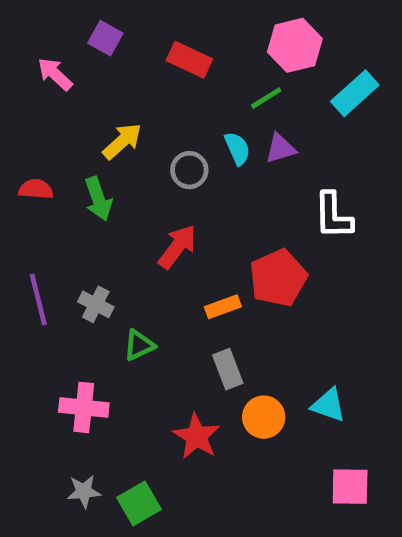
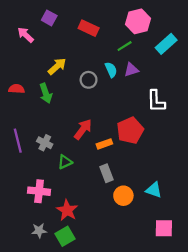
red arrow: (177, 247) -> (83, 129), moved
red star: (197, 436) -> (67, 210), moved

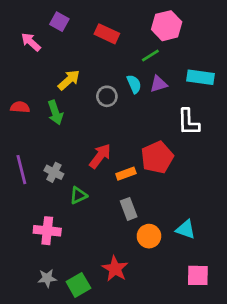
cyan rectangle: (166, 44) -> (201, 77), moved, turned 50
red star: (67, 210) -> (115, 269), moved

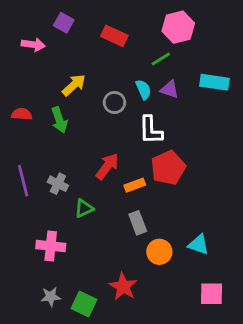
pink arrow: (31, 42) -> (33, 45), turned 145
purple triangle: (158, 84) -> (170, 89), turned 36
white L-shape: (188, 122) -> (151, 130), moved
green square: (78, 285) -> (84, 304), turned -35

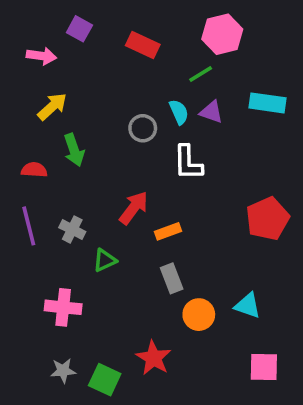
yellow arrow: (74, 85) -> (52, 107), moved
red semicircle: (22, 114) -> (34, 170), moved
red pentagon: (168, 168) -> (268, 219), moved

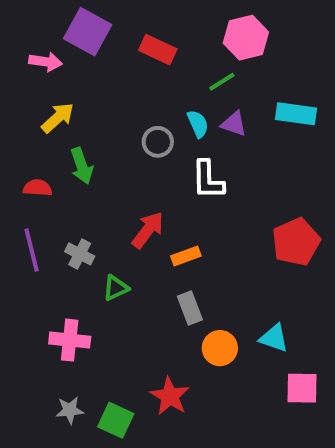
purple square: (79, 29) -> (88, 32), size x1.6
pink square: (264, 367) -> (302, 388), moved

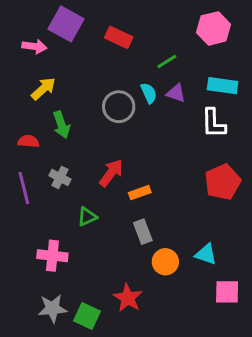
pink hexagon: (246, 38) -> (214, 28), moved
gray circle: (158, 142) -> (119, 107), size x1.4
white L-shape: (208, 180) -> (214, 123), moved
gray cross: (80, 254) -> (60, 177), moved
gray star: (70, 410) -> (52, 308), size x1.4

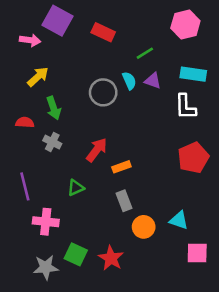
gray cross: (60, 177) -> (52, 142), moved
purple line: (24, 188) -> (25, 186), moved
green square: (87, 316) -> (76, 254), moved

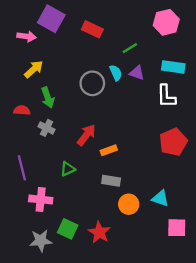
gray rectangle: (124, 201) -> (111, 181), turned -60

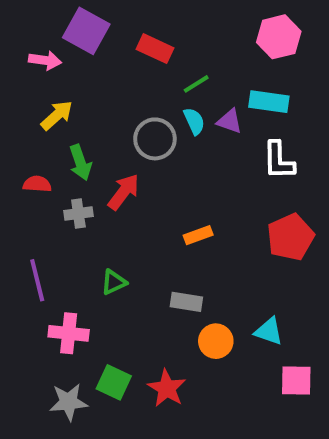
green line: (130, 48) -> (196, 84), moved
cyan rectangle: (173, 67) -> (269, 102), moved
gray cross: (47, 128) -> (78, 214), turned -35
red arrow: (86, 135) -> (124, 192), moved
orange rectangle: (109, 150) -> (198, 235), moved

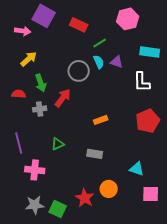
pink hexagon: (279, 37) -> (128, 19), moved
cyan rectangle: (269, 102) -> (150, 52), moved
orange circle: (216, 341) -> (109, 189), moved
green square: (114, 382) -> (58, 209), moved

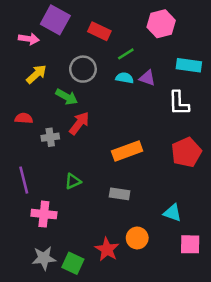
cyan semicircle: (99, 62) -> (125, 78), turned -56
gray circle: (79, 71) -> (83, 69), moved
green arrow: (41, 83) -> (67, 97), moved, turned -42
orange rectangle: (101, 120) -> (127, 151), size x1.6

